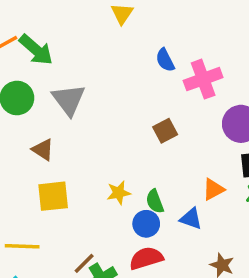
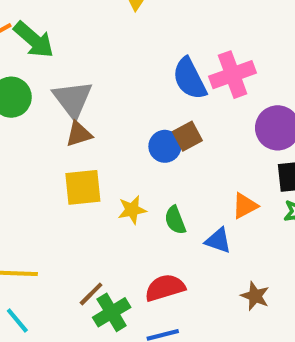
blue semicircle: (165, 60) -> (189, 79), moved, size x1.5
brown triangle: (43, 150) -> (79, 134), moved, turned -50
yellow square: (53, 196) -> (83, 187), moved
blue circle: (146, 224) -> (165, 146), moved

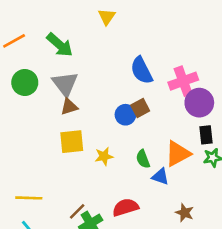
green arrow: (34, 40) -> (60, 45), moved
pink cross: (233, 75) -> (183, 81), moved
orange triangle: (245, 206) -> (178, 154), size x1.5
green semicircle: (175, 220) -> (143, 159), moved

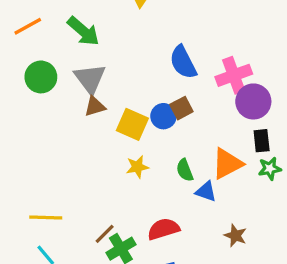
yellow square: (72, 142) -> (132, 124), moved, turned 30

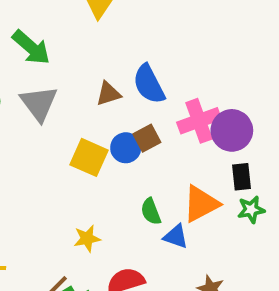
pink cross: (234, 75) -> (199, 121), moved
brown triangle: (95, 106) -> (108, 94), moved
yellow star: (137, 167) -> (87, 238), moved

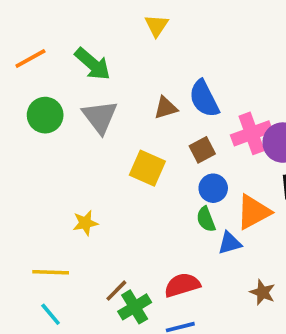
blue circle: (126, 148) -> (213, 188), moved
blue triangle: (176, 237) -> (230, 243), turned -35
yellow star: (87, 238) -> (85, 223), moved

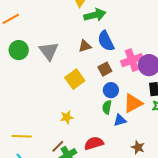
green arrow: (93, 64) -> (95, 15), moved, turned -55
yellow square: (147, 168) -> (75, 79), turned 30
green semicircle: (206, 219) -> (107, 107), turned 32
yellow star: (85, 223) -> (67, 117), moved

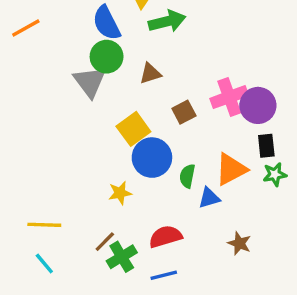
blue semicircle: (106, 41) -> (107, 23), moved
green circle: (19, 50) -> (107, 57), moved
blue circle: (111, 90) -> (152, 158), moved, size x1.5

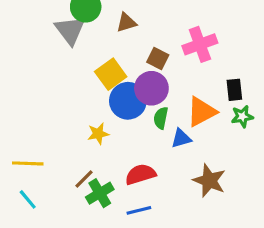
purple circle: (258, 105) -> (151, 88), moved
brown square: (184, 112) -> (158, 59), turned -35
brown star: (239, 243) -> (209, 181), size x1.5

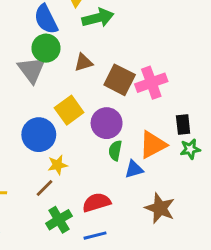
brown square: (158, 59) -> (120, 80), moved, size x1.5
blue circle: (128, 101) -> (39, 135), moved
brown line: (84, 179) -> (45, 188), moved

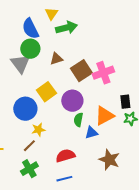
brown square: (120, 80) -> (81, 71), turned 30
green cross: (59, 220) -> (29, 169), moved

